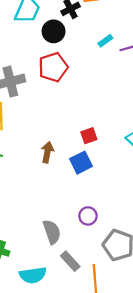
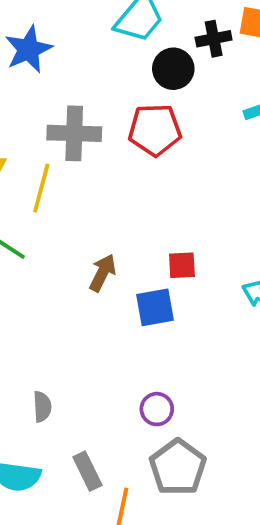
purple circle: (88, 216) -> (157, 409), moved
gray semicircle: (52, 232) -> (42, 407), moved, size x0.7

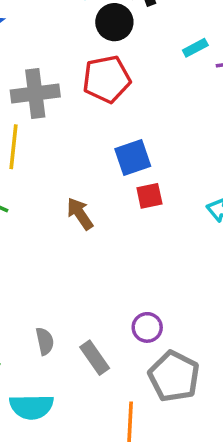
brown arrow: (103, 273) -> (80, 214), turned -52
blue square: (155, 307) -> (133, 158), moved
gray rectangle: (87, 471) -> (95, 358), moved

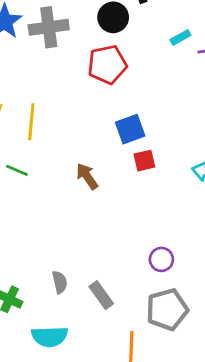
gray cross: (35, 93) -> (49, 27), moved
purple circle: (147, 327) -> (161, 259), moved
gray pentagon: (174, 376) -> (167, 310), turned 30

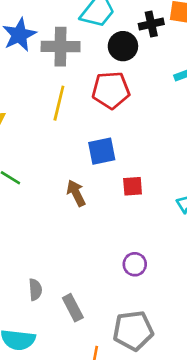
yellow line: (31, 122) -> (59, 103), moved
blue square: (130, 129) -> (102, 151), moved
purple circle: (161, 259) -> (135, 264), moved

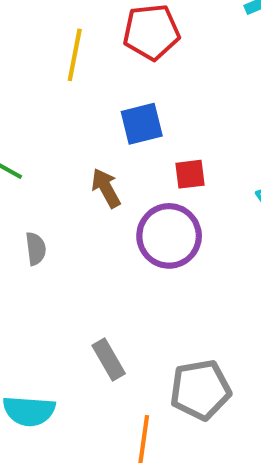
purple circle: (135, 264) -> (169, 236), moved, size x1.8
gray semicircle: (35, 290) -> (36, 249), moved

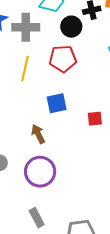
red square: (190, 174) -> (95, 119), moved
purple circle: (169, 236) -> (40, 172), moved

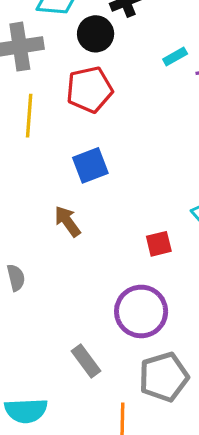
red square: (95, 119) -> (159, 244), moved
purple circle: (40, 172) -> (141, 311), moved

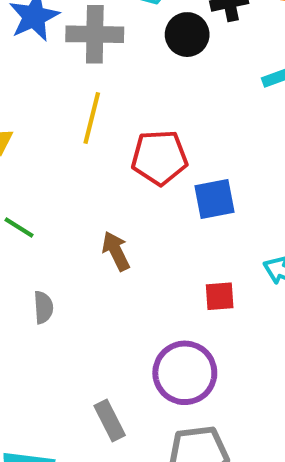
red pentagon: (89, 90) -> (159, 157), moved
blue square: (90, 165) -> (214, 199), moved

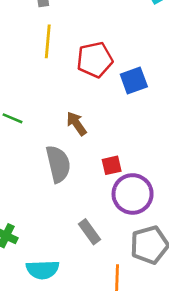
red square: (220, 296) -> (112, 165), moved
gray semicircle: (43, 307) -> (58, 164), moved, size x1.8

